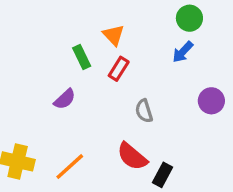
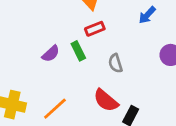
green rectangle: (82, 57) -> (78, 51), moved
red rectangle: (119, 69) -> (95, 29), turned 36

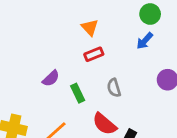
green rectangle: (78, 51) -> (78, 93), moved

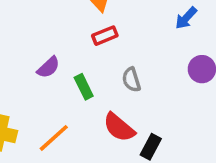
blue arrow: (145, 41) -> (186, 18), moved

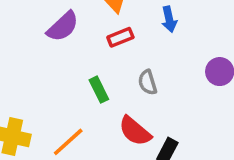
blue arrow: (186, 18) -> (169, 19), moved, turned -55
purple semicircle: (48, 67) -> (63, 26), moved, size x1.4

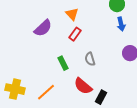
blue arrow: (169, 19) -> (121, 24), moved
red rectangle: (120, 37) -> (75, 34), turned -32

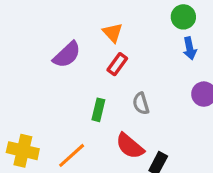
green rectangle: (63, 63) -> (98, 110), turned 40

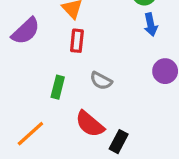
red rectangle: (117, 64) -> (77, 41), turned -30
gray semicircle: (141, 103) -> (101, 81), turned -45

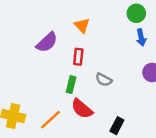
red rectangle: (77, 41) -> (78, 57), moved
red semicircle: (90, 124) -> (82, 109), moved

